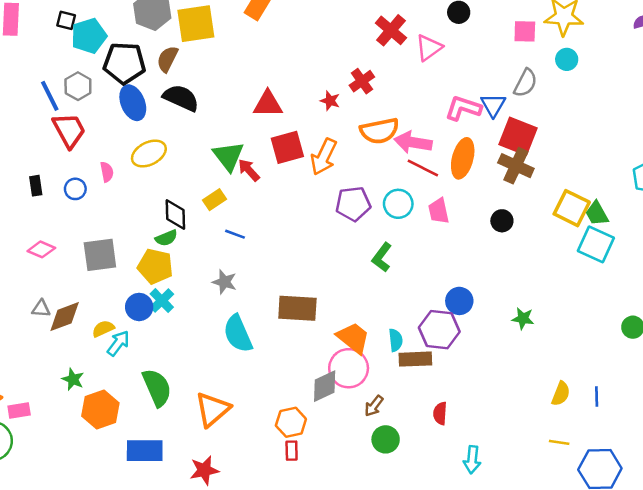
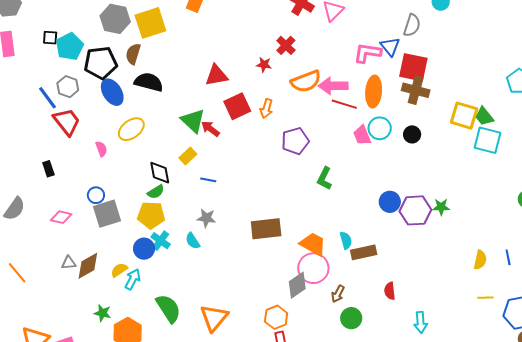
orange arrow: (324, 157) -> (266, 109), size x0.7
blue circle: (75, 189) -> (96, 195), moved
cyan circle: (398, 204) -> (380, 128), moved
purple hexagon: (439, 330) -> (415, 210), moved
cyan semicircle: (238, 334) -> (193, 241), moved, size x0.6

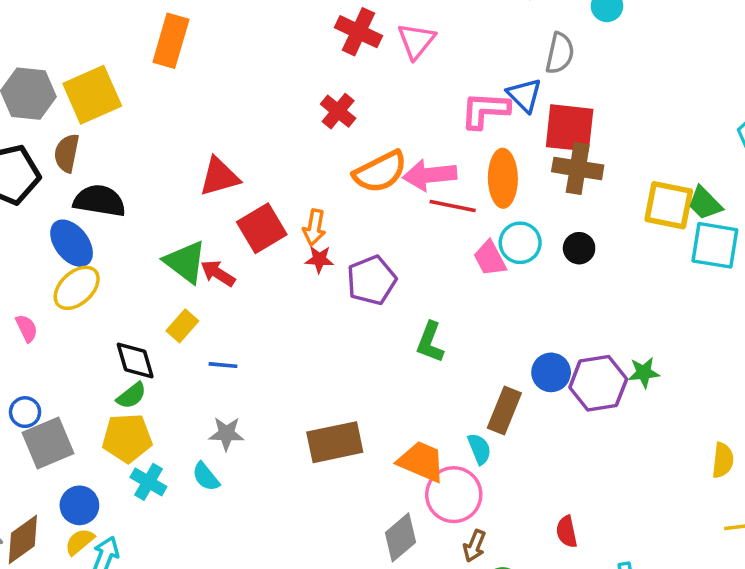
red star: (264, 65) -> (319, 259), moved
blue ellipse: (112, 92) -> (72, 243), moved
blue circle: (144, 249) -> (79, 505), moved
brown rectangle: (364, 252) -> (504, 411), moved, turned -50
pink circle: (313, 268) -> (454, 495), moved

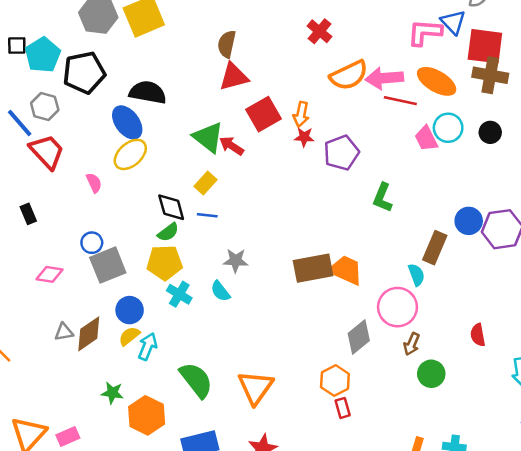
brown semicircle: (67, 153) -> (227, 44), moved
orange ellipse: (503, 178) -> (437, 81), turned -60
blue line: (223, 365) -> (207, 215), moved
orange trapezoid: (421, 461) -> (346, 270), moved

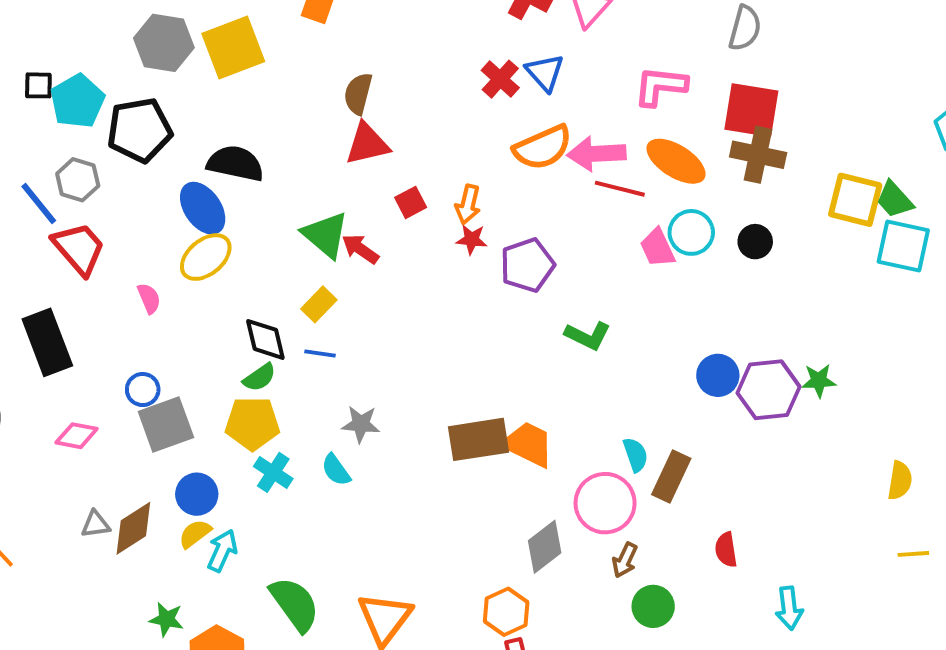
blue triangle: (453, 22) -> (545, 72), moved
red square: (263, 114) -> (411, 202), size x0.6
green L-shape: (383, 198) -> (588, 336), turned -88
black rectangle: (28, 214) -> (47, 342), size x2.0
brown rectangle: (435, 248) -> (671, 477), moved

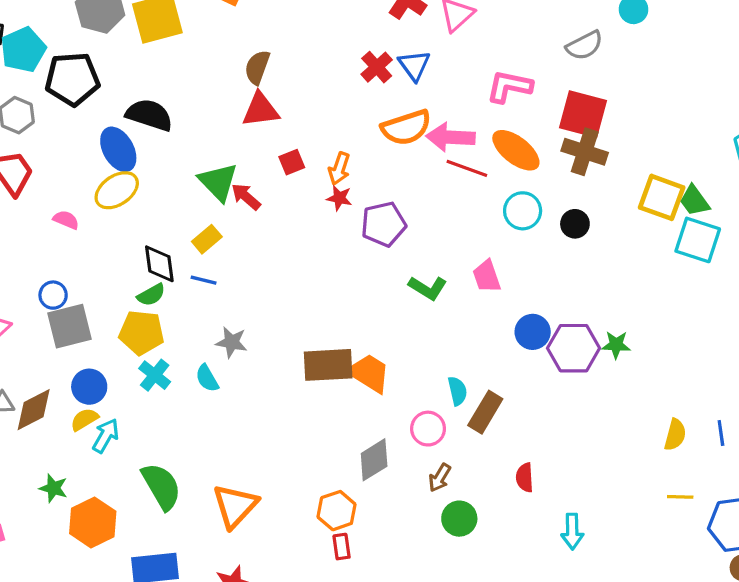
gray semicircle: (745, 28) -> (584, 45), turned 42
pink trapezoid: (657, 248) -> (487, 276), moved
pink semicircle: (149, 298) -> (66, 220), turned -50
pink circle: (605, 503) -> (428, 429), size x0.7

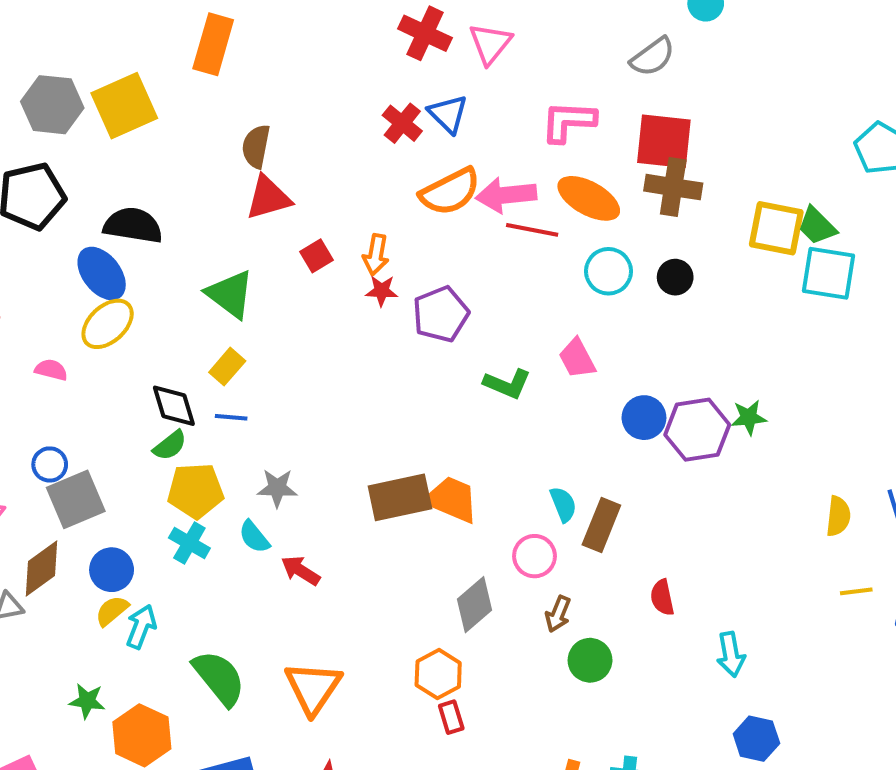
red arrow: (246, 197) -> (301, 571), moved
yellow pentagon: (142, 333) -> (196, 491), moved
brown diamond: (34, 410) -> (42, 568), moved

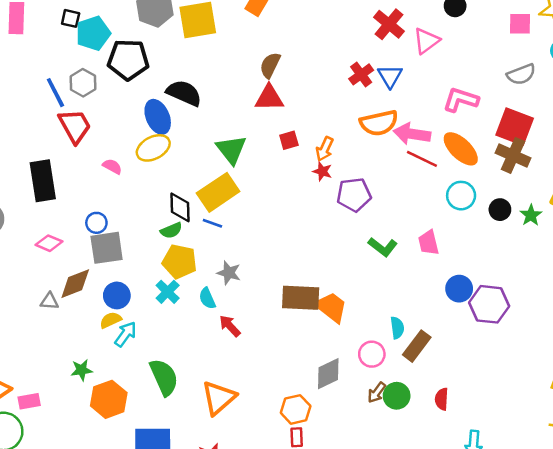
yellow rectangle: (227, 367) -> (218, 192), size x1.8
green star: (749, 417) -> (531, 215), moved, turned 30
green circle: (590, 660) -> (397, 396), moved
green star: (87, 701) -> (82, 370), turned -30

